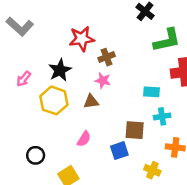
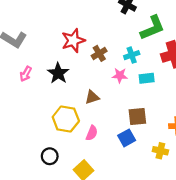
pink arrow: (24, 79) -> (26, 74), moved
pink star: (103, 81) -> (120, 75), moved
yellow hexagon: (54, 100) -> (66, 119), moved
cyan cross: (162, 116) -> (132, 55), moved

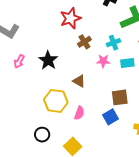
red star: (73, 40) -> (70, 18), moved
brown triangle: (92, 97) -> (79, 81), turned 48

